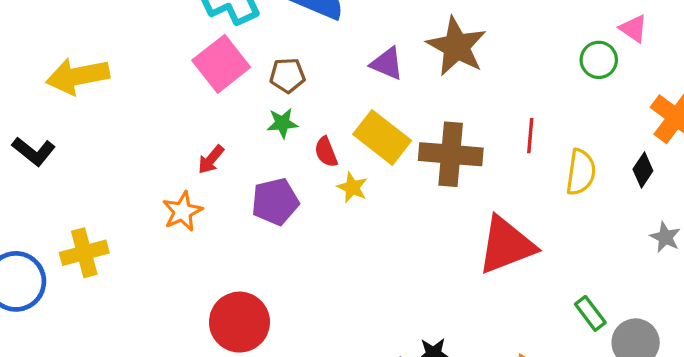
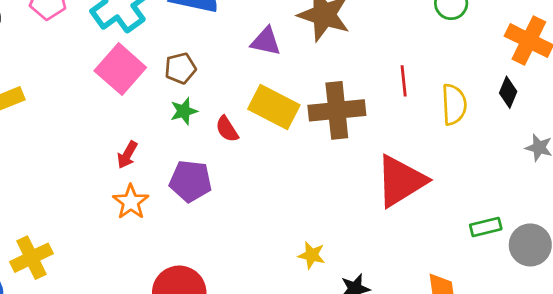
yellow star: (352, 187) -> (312, 255), moved
purple pentagon: (275, 202) -> (191, 181), turned 30
orange star: (182, 211) -> (131, 202), moved
green rectangle: (590, 313) -> (486, 227), turned -56

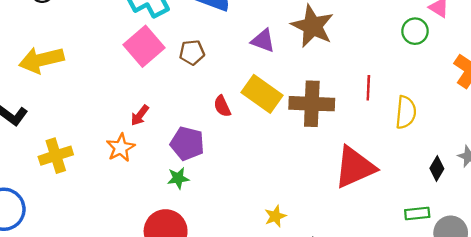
black diamond: (508, 92) -> (437, 168), moved
green star: (184, 111) -> (178, 178), moved
orange star: (131, 202) -> (121, 148), moved
yellow star: (312, 255) -> (275, 216), turned 30
yellow cross: (31, 258) -> (56, 156), moved

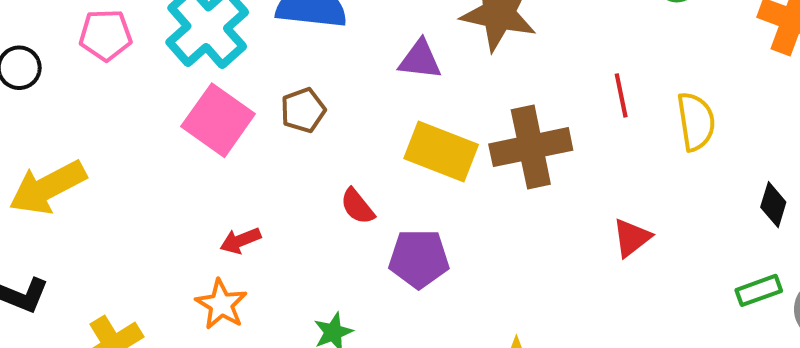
red semicircle: (222, 106) -> (357, 206), moved
red arrow: (140, 115) -> (240, 241), turned 45
purple pentagon: (187, 143) -> (419, 259), moved
red triangle: (355, 167) -> (632, 238), size x0.5

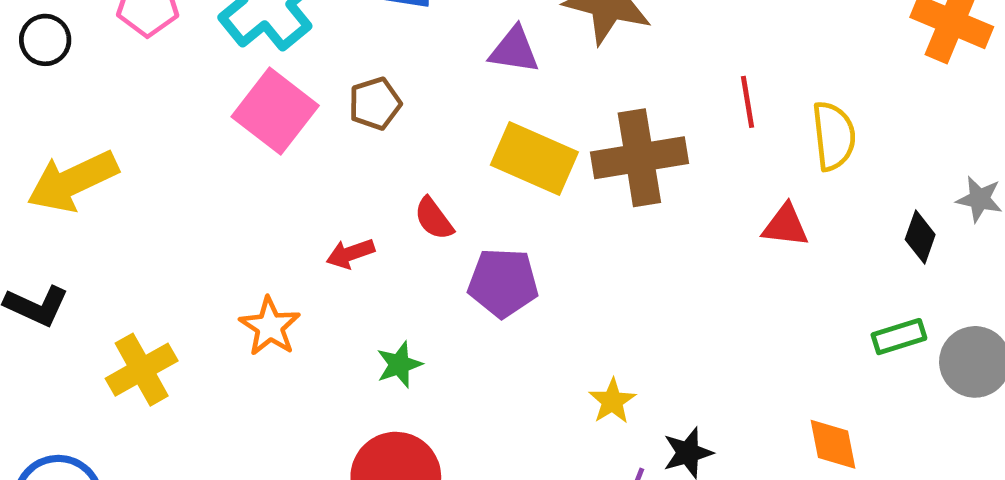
red triangle: (632, 238) -> (785, 226), moved, turned 42
red arrow: (240, 241) -> (350, 254), moved

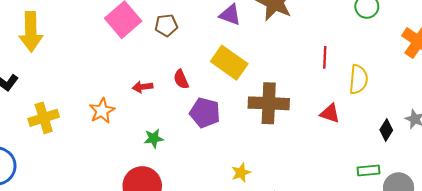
brown cross: (639, 158) -> (269, 103), moved
yellow arrow: (73, 181) -> (31, 32), turned -78

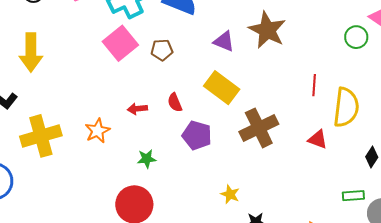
yellow semicircle: (358, 79) -> (346, 107), size x1.4
brown cross: (269, 103) -> (259, 128), turned -30
yellow cross: (44, 118) -> (41, 136), size x1.4
yellow star: (241, 173) -> (230, 194), turned -30

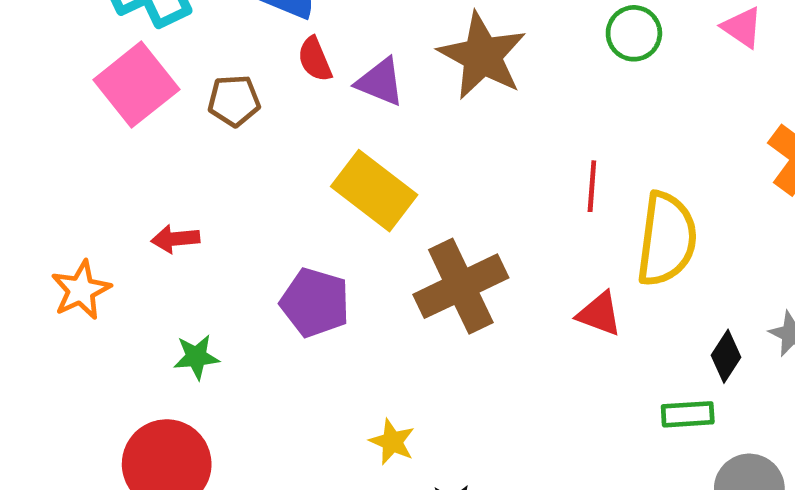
green circle: (356, 37) -> (634, 33), moved
red semicircle: (175, 103) -> (315, 59), moved
green rectangle: (353, 196) -> (688, 414), moved

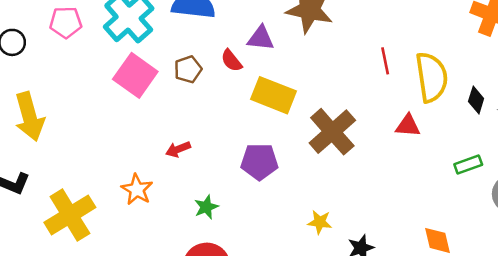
red semicircle: (315, 59) -> (231, 61), moved
black diamond: (726, 356) -> (476, 100), moved

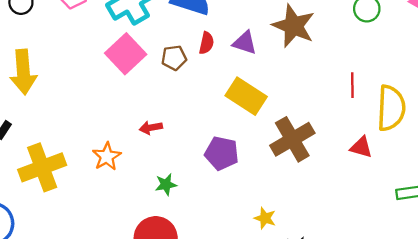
red semicircle: (231, 61) -> (206, 43), moved, turned -140

